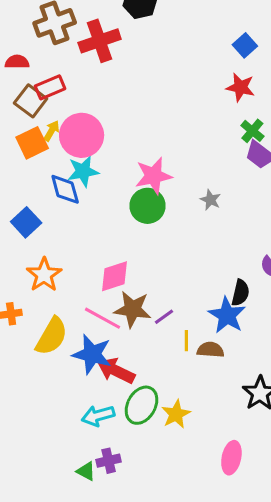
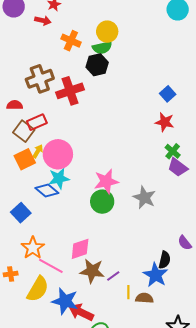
blue diamond: (65, 189) -> (47, 190), turned -35
gray star: (210, 200) -> (144, 198), size x1.6
pink line: (103, 318) -> (51, 266), moved

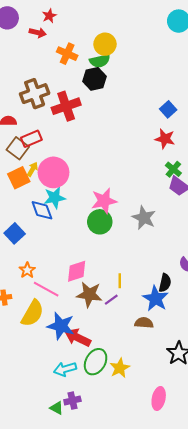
blue diamond: (47, 190) -> (42, 210), turned 30
orange star: (33, 248) -> (27, 270), size x0.7
yellow line: (128, 292) -> (120, 281), moved

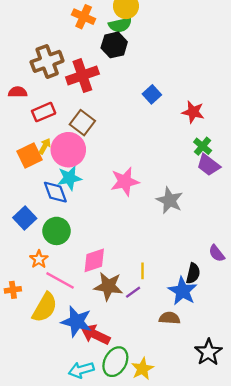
blue square: (168, 109) -> (152, 94), moved
brown square: (18, 148) -> (82, 123), moved
green circle: (100, 222) -> (57, 231), moved

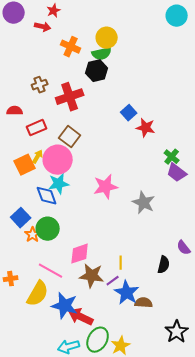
brown cross: (47, 61) -> (40, 85), size x0.6
red star: (193, 112) -> (146, 128), moved
orange star: (39, 259) -> (33, 235), moved
blue star: (182, 291) -> (127, 293), moved

